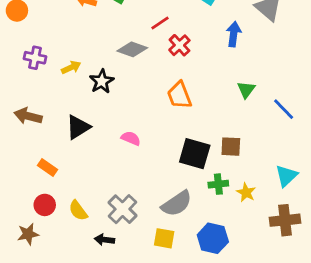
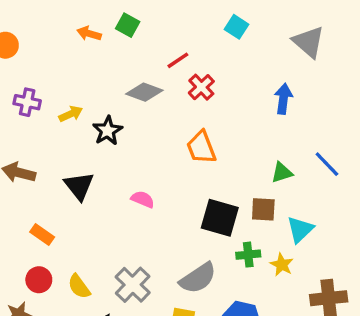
blue arrow: (234, 34) -> (283, 99), moved
green triangle: (246, 90) -> (282, 173), moved, turned 36
black triangle: (78, 127) -> (79, 186), turned -36
cyan triangle: (286, 176) -> (300, 229), moved

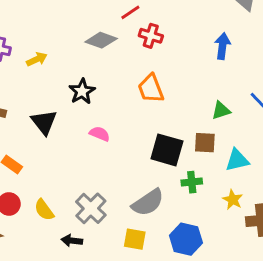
red cross: (201, 87) -> (151, 36), turned -30
black star: (108, 131) -> (82, 91), moved
cyan triangle: (300, 229) -> (237, 160), turned 30
yellow star: (282, 265) -> (233, 200), moved

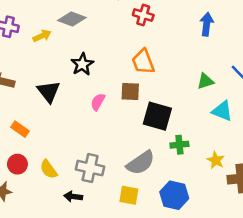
gray diamond: (101, 40) -> (72, 19), moved
pink semicircle: (100, 134) -> (98, 102), turned -84
brown square: (205, 143) -> (130, 92), moved
cyan triangle: (237, 160) -> (222, 111), moved, turned 35
gray cross: (91, 208) -> (90, 168), turned -32

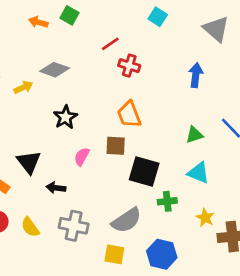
black triangle: (49, 92) -> (29, 162), moved
cyan triangle: (222, 111) -> (198, 173), moved
black arrow: (73, 197) -> (56, 188), moved

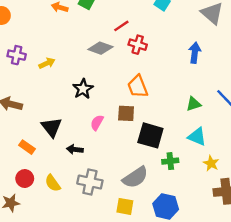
gray diamond: (55, 70) -> (100, 48), moved
yellow star: (205, 218) -> (211, 163), moved

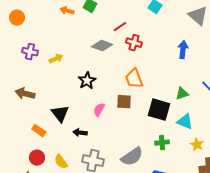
black square: (150, 135) -> (159, 110), moved

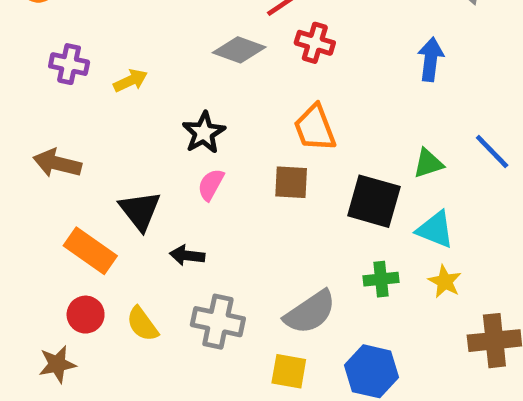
pink semicircle: (99, 110) -> (211, 185), moved
orange rectangle: (39, 131) -> (90, 251), size x1.5
yellow star: (197, 145) -> (445, 281), moved

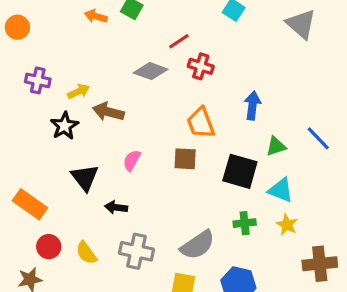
blue arrow: (431, 59) -> (252, 106), moved
black star: (204, 133) -> (64, 126), moved
brown arrow: (57, 163) -> (108, 112), moved
orange rectangle: (90, 251) -> (30, 204), moved

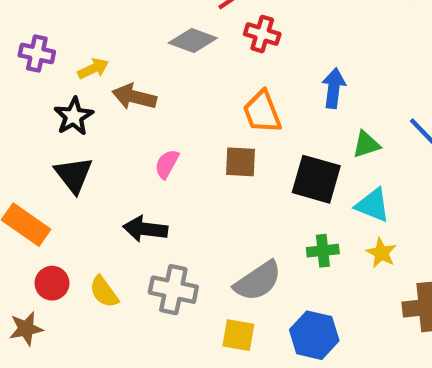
black triangle: (85, 178) -> (74, 175), moved
black arrow: (116, 207) -> (145, 229), size x1.4

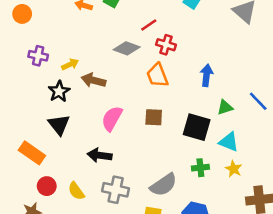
orange trapezoid: (262, 112) -> (157, 75), moved
pink semicircle: (167, 164) -> (112, 118), size x1.5

